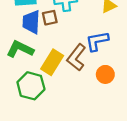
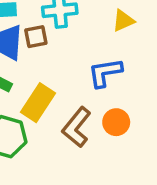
brown L-shape: (76, 57) -> (77, 127), moved

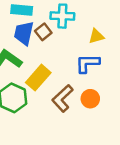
yellow triangle: (123, 21) -> (96, 36), moved
brown square: (36, 37) -> (43, 32), turned -35

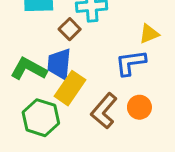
blue trapezoid: (24, 33) -> (59, 64), moved
yellow triangle: (96, 36) -> (149, 34), moved

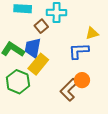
brown L-shape: (104, 111) -> (69, 90), moved

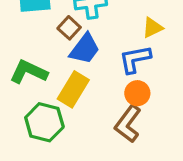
blue trapezoid: (33, 48) -> (85, 49), moved, turned -145
orange circle: (82, 80) -> (137, 93), moved

